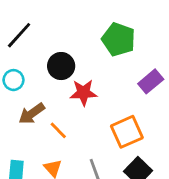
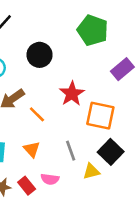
red star: (83, 93) -> (72, 94), moved, turned -30
orange square: (127, 132) -> (100, 116), turned 36

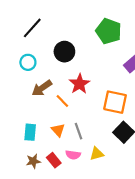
red star: (72, 94) -> (80, 84), moved
gray line: (71, 151) -> (78, 131), moved
yellow triangle: (91, 171) -> (97, 154), moved

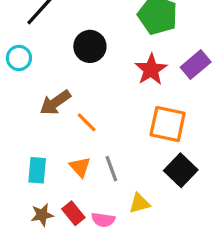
cyan circle: (28, 62) -> (19, 58), moved
red star: (80, 84) -> (151, 70), moved
pink semicircle: (73, 155) -> (103, 220), moved

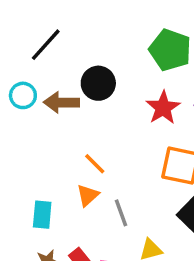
brown arrow: (55, 103) -> (61, 102), moved, turned 36
orange triangle: (80, 167) -> (88, 195), moved, turned 30

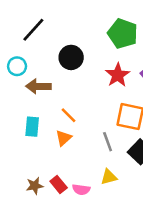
brown arrow: (61, 102) -> (38, 86), moved
gray line: (121, 213) -> (108, 142), moved
cyan rectangle: (42, 215) -> (32, 127), moved

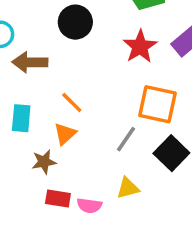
gray line: (108, 142) -> (126, 139), turned 54
red rectangle: (59, 184) -> (58, 199), turned -42
brown star: (35, 186) -> (44, 162), moved

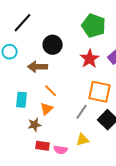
brown arrow: (30, 62) -> (38, 67), moved

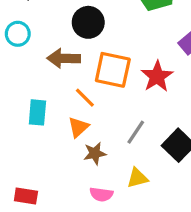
red star: (90, 59) -> (157, 76), moved
orange square: (100, 92) -> (113, 70), moved
brown star: (35, 125) -> (95, 153), moved
red rectangle: (43, 146) -> (26, 196), moved

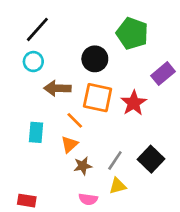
black circle: (88, 22) -> (95, 59), moved
cyan circle: (18, 34) -> (33, 62), moved
gray line: (136, 132) -> (115, 160), moved

